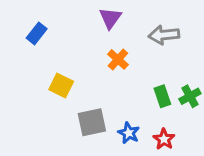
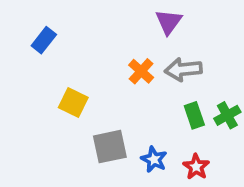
purple triangle: (110, 18) -> (169, 22), moved
gray arrow: (164, 35) -> (183, 69), moved

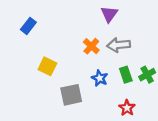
blue star: (154, 159) -> (100, 78), moved

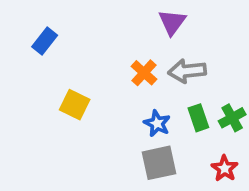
gray square: (71, 95) -> (159, 163), moved
red star: (127, 108) -> (225, 168), moved

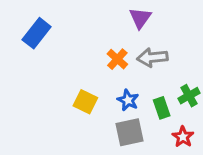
blue rectangle: (45, 41) -> (37, 33), size x1.4
yellow square: (75, 105) -> (85, 102), moved
green rectangle: (198, 118) -> (162, 108), moved

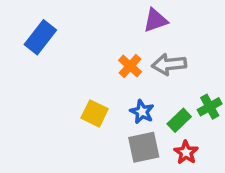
purple triangle: (140, 18) -> (155, 20), turned 35
green rectangle: (162, 108) -> (179, 120), turned 65
red star: (183, 137) -> (186, 152), moved

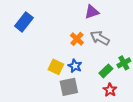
gray arrow: (169, 64) -> (100, 38), turned 36
blue star: (142, 112) -> (75, 66), moved
gray square: (144, 147) -> (69, 87), moved

